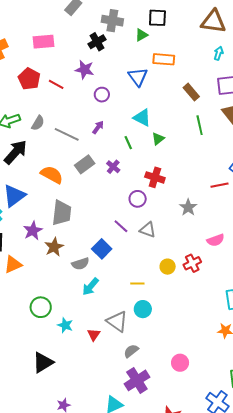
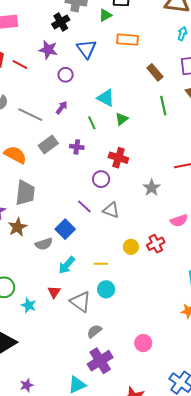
blue triangle: (138, 77) -> (86, 49), moved
purple cross: (113, 167) -> (77, 147), turned -32
cyan arrow: (90, 287) -> (67, 265), moved
red triangle: (94, 335) -> (54, 292), moved

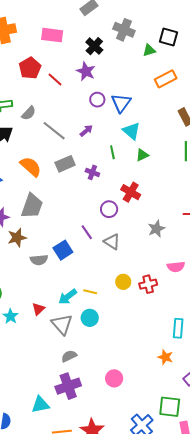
black cross: (61, 22) -> (94, 46), moved, turned -30
orange rectangle: (128, 40) -> (166, 79), turned -45
blue triangle: (86, 49) -> (121, 103), moved
cyan arrow: (67, 265) -> (68, 297), moved

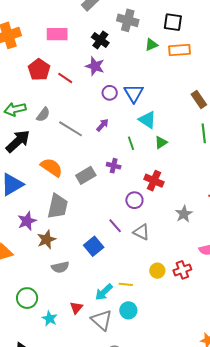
green triangle: (149, 50) -> (151, 45), moved
orange rectangle: (166, 79) -> (180, 50), moved, turned 30
gray rectangle: (65, 164) -> (86, 175), moved
gray semicircle: (39, 260) -> (60, 267), moved

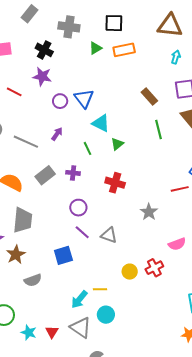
gray rectangle: (86, 175) -> (45, 175), moved
purple circle: (134, 200) -> (78, 208), moved
blue square: (94, 246) -> (63, 255), turned 30
red triangle: (76, 308) -> (52, 332), moved

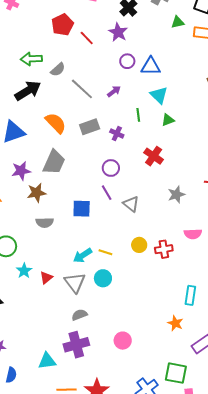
blue triangle: (84, 98) -> (151, 66), turned 50

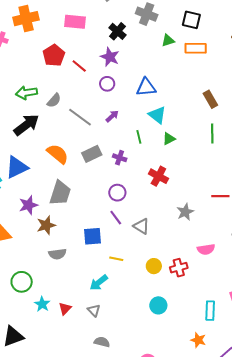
purple circle: (127, 61) -> (107, 84), moved
yellow line: (105, 252) -> (116, 259), moved
cyan circle: (103, 278) -> (158, 305), moved
gray triangle: (75, 283) -> (94, 310), size x0.6
gray semicircle: (79, 315) -> (102, 342), turned 42

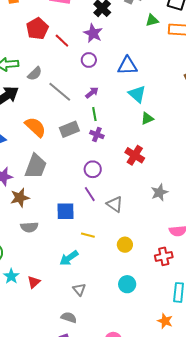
green line: (139, 137) -> (94, 114), moved
red cross: (179, 268) -> (164, 256), moved
gray triangle: (94, 310) -> (79, 289), moved

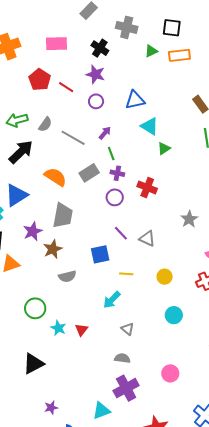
red cross: (135, 155) -> (147, 187), moved
purple circle: (93, 169) -> (115, 197), moved

